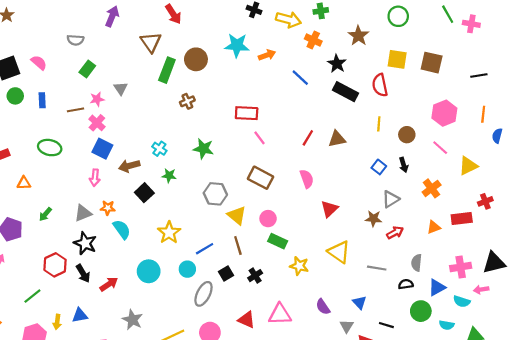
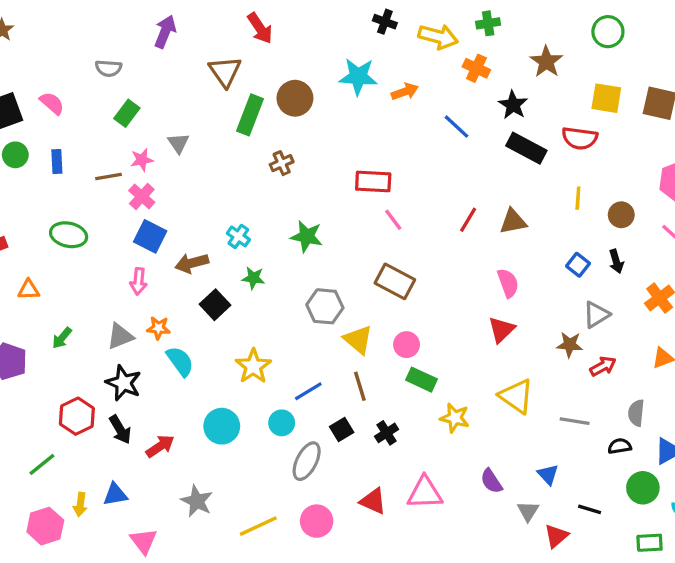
red semicircle: (380, 85) -> (580, 138), turned -70
pink semicircle: (307, 179) -> (508, 283), moved

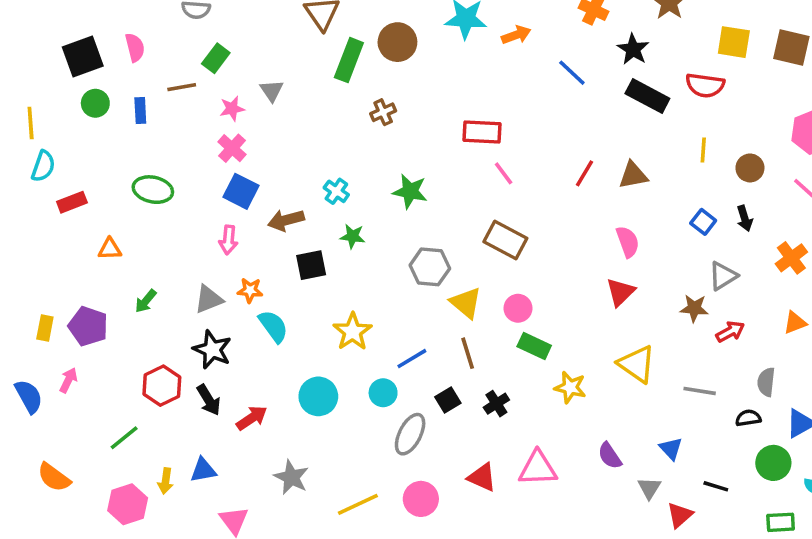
pink semicircle: (52, 103) -> (135, 47), turned 35
brown line: (109, 176) -> (182, 87), moved
black square: (215, 305) -> (311, 265), turned 32

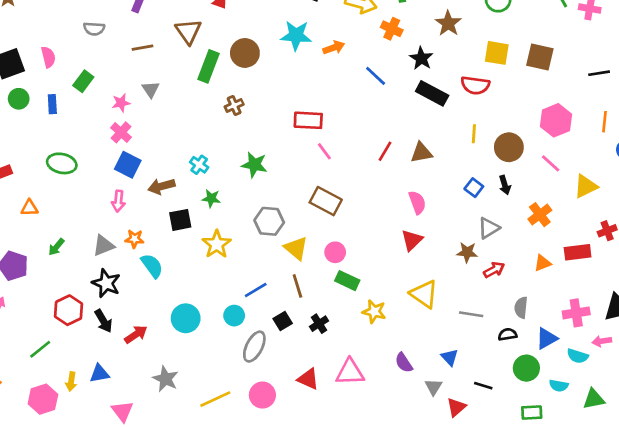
green rectangle: (216, 58) -> (83, 81), moved
brown line: (182, 87) -> (143, 48), moved
brown circle: (750, 168) -> (509, 147), size x1.4
yellow star: (353, 332) -> (217, 244), moved

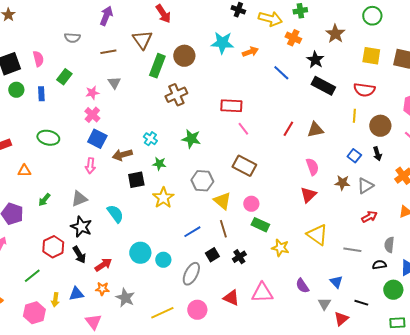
red semicircle: (475, 85) -> (364, 90), moved
brown cross: (234, 105) -> (176, 95), size x1.5
orange star: (134, 239) -> (102, 289), moved
brown star: (467, 252) -> (342, 183), moved
cyan circle: (234, 316) -> (163, 260), moved

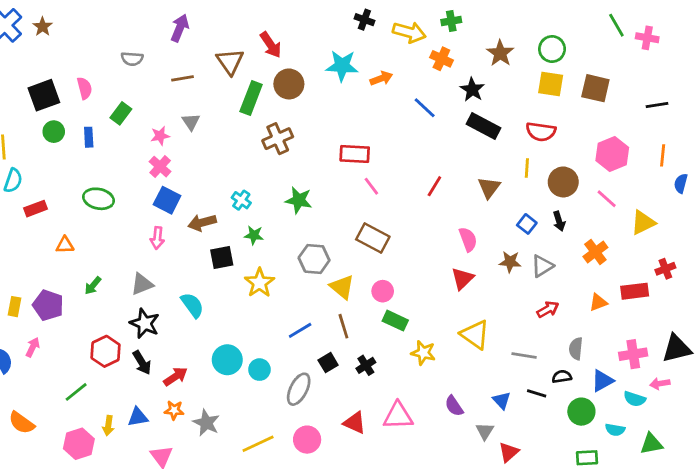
red arrow: (163, 14) -> (271, 45), moved
green circle: (372, 16) -> (552, 49), moved
brown triangle: (315, 130) -> (489, 188), moved, turned -42
black line: (361, 303) -> (537, 393), moved

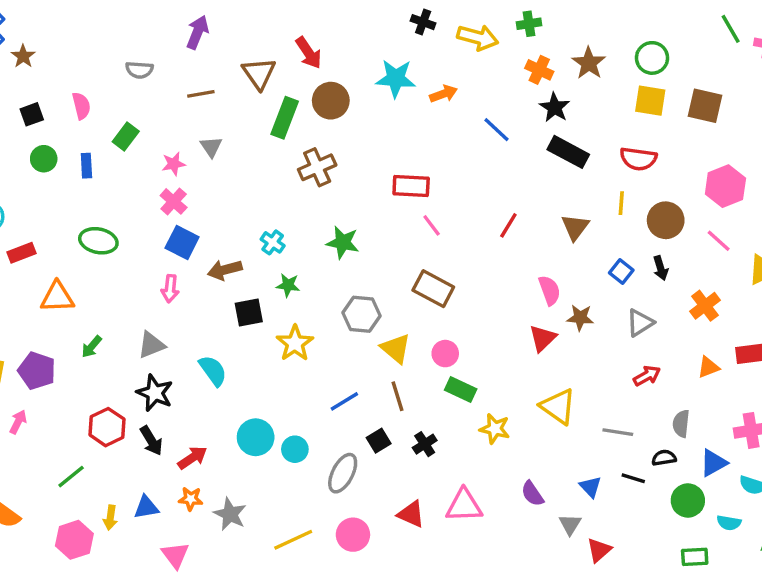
brown star: (43, 27) -> (23, 56), moved
orange cross: (441, 59) -> (539, 70), moved
black square: (44, 95) -> (32, 114), size x0.6
orange triangle: (65, 245) -> (57, 297), size x1.5
brown star: (510, 262) -> (580, 318), moved

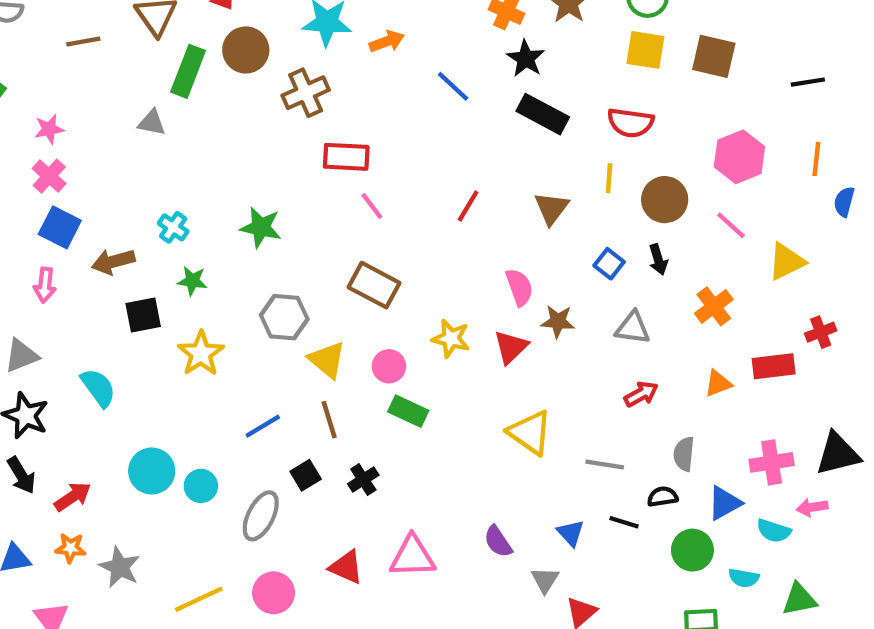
gray triangle: (211, 147) -> (152, 123), moved, turned -45
brown cross: (317, 167) -> (306, 93), moved
gray triangle: (640, 323) -> (633, 328), turned 40
yellow star: (495, 429) -> (451, 339), moved

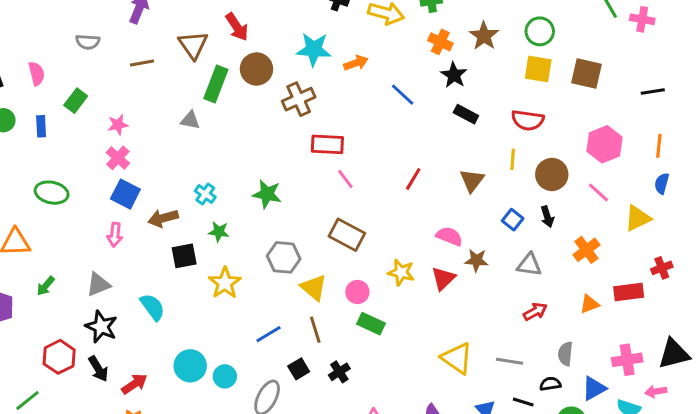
black rectangle: (543, 114) -> (466, 114), size x0.7
blue semicircle: (844, 202) -> (662, 184), moved
pink semicircle: (519, 287) -> (449, 236), turned -48
yellow triangle: (530, 433) -> (457, 358), moved

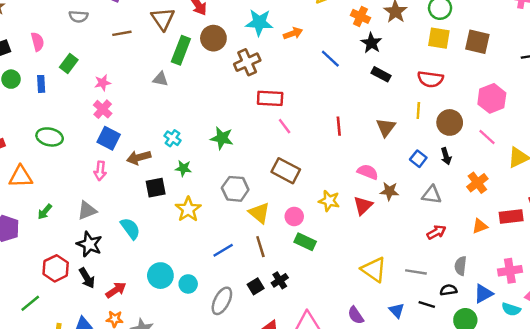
red line: (413, 179) -> (339, 126), turned -36
black square: (299, 369) -> (256, 286), moved

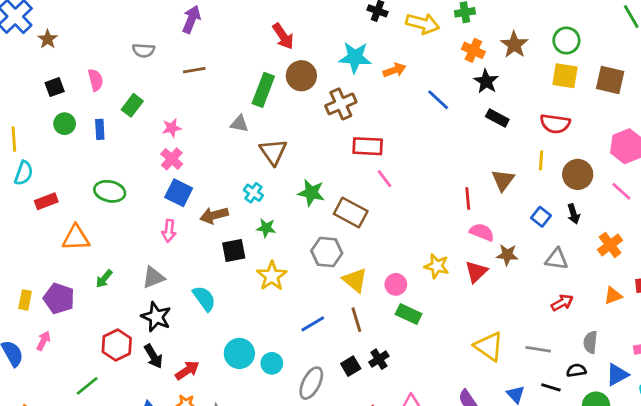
brown triangle: (163, 19) -> (273, 152), moved
red line: (339, 126) -> (468, 198), moved
brown rectangle: (286, 171) -> (351, 212), moved

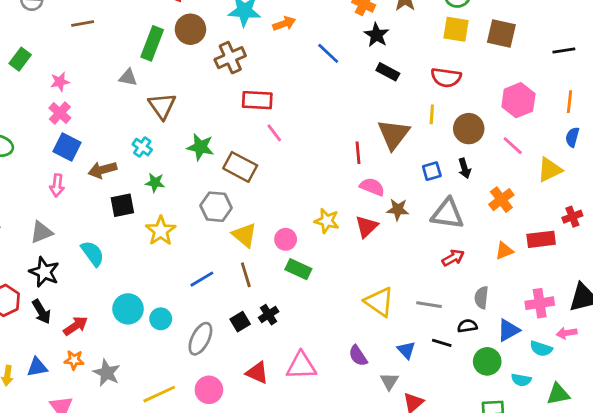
brown triangle: (503, 180) -> (393, 134), size x1.4
blue square: (541, 217) -> (432, 171), turned 36
gray triangle: (557, 259) -> (447, 214), size x1.4

